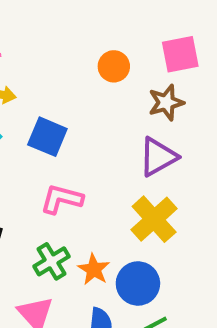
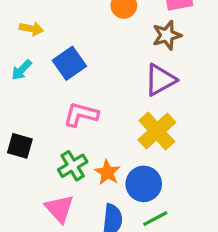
blue square: (47, 137) -> (69, 63), turned 32

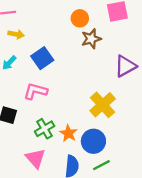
brown star: (167, 35) -> (91, 39), moved
purple triangle: (160, 80) -> (125, 66), moved
pink L-shape: (81, 115) -> (35, 91), moved

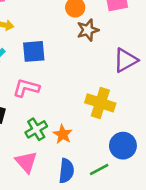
blue square: (42, 58) -> (34, 51), turned 30
yellow cross: (103, 105) -> (100, 103), turned -30
blue circle: (93, 141) -> (123, 146), moved

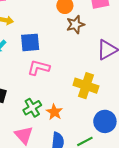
pink L-shape: (26, 88) -> (39, 68), moved

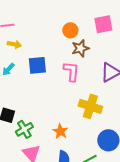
pink L-shape: (39, 68) -> (71, 71), moved, turned 80
green cross: (32, 108) -> (24, 129), moved

